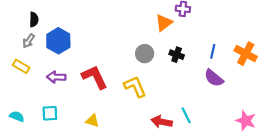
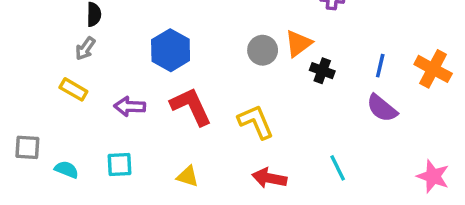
orange triangle: (164, 23) -> (298, 43), moved
blue hexagon: (58, 41) -> (171, 50), moved
gray circle: (145, 54) -> (263, 50), moved
red arrow: (162, 122) -> (269, 178), moved

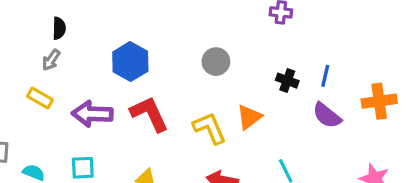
orange triangle: (298, 43) -> (249, 117), moved
orange cross: (433, 69) -> (379, 101), moved, turned -36
black cross: (322, 71) -> (287, 81), moved
purple arrow: (130, 106) -> (92, 114), size x1.4

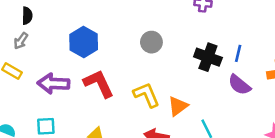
black cross: (287, 81) -> (208, 57), size x1.5
orange triangle: (249, 117) -> (178, 106), moved

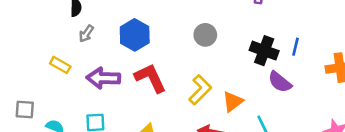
gray arrow: (21, 41) -> (86, 34), moved
purple semicircle: (239, 85) -> (280, 82), moved
yellow L-shape: (146, 95) -> (200, 90), turned 68

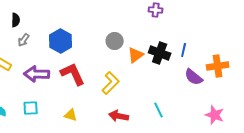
purple semicircle: (280, 82) -> (194, 77), moved
orange triangle: (233, 102) -> (136, 55), moved

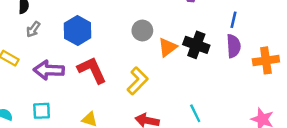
blue line: (184, 50) -> (234, 20), moved
purple semicircle: (194, 77) -> (234, 46), moved, turned -132

